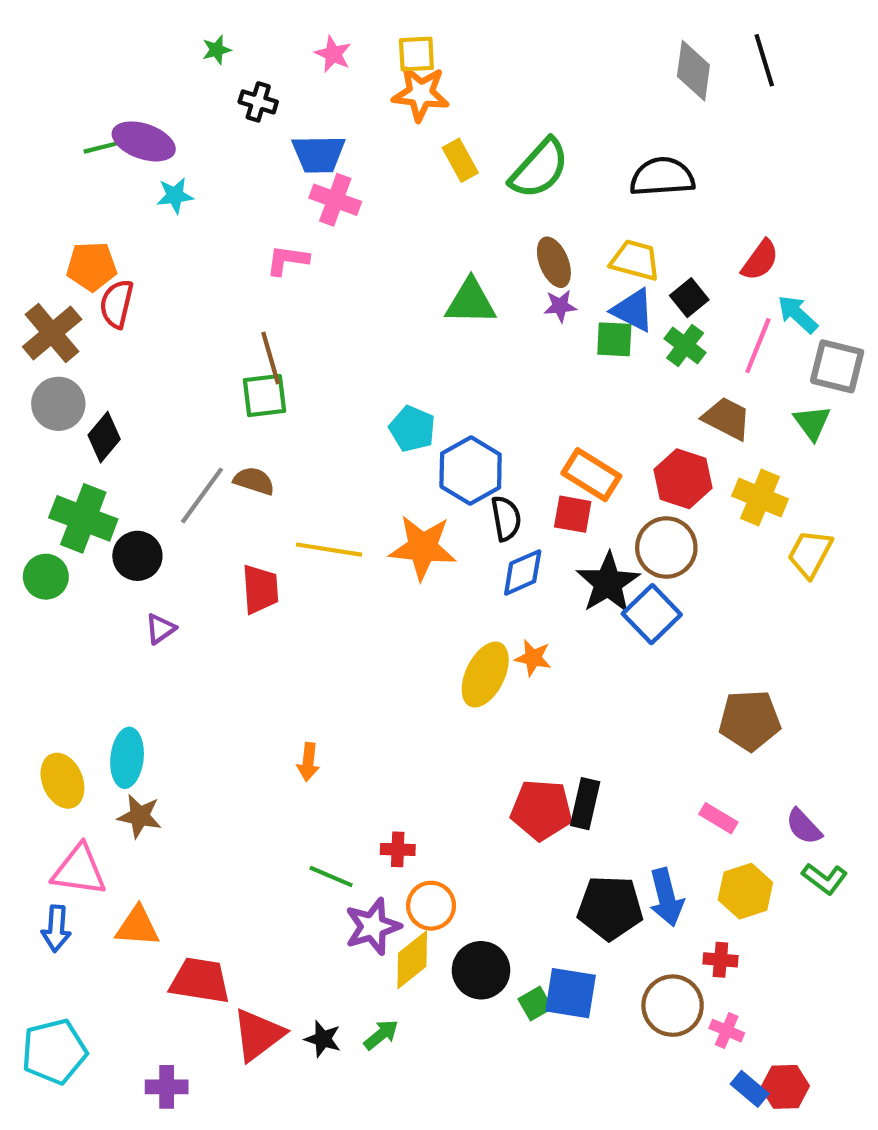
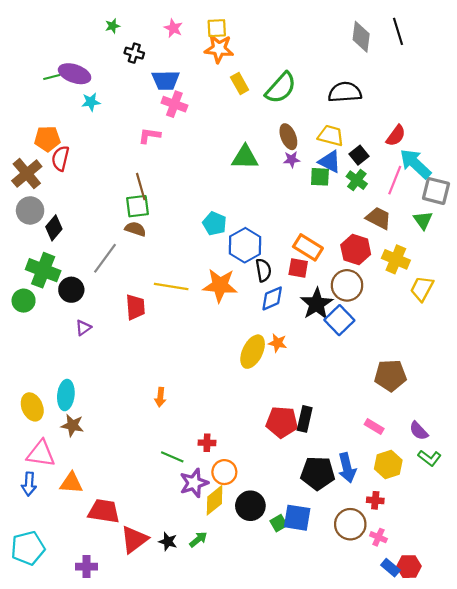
cyan arrow: (798, 314) -> (415, 164), size x1.5
brown semicircle: (254, 481) -> (135, 229), moved

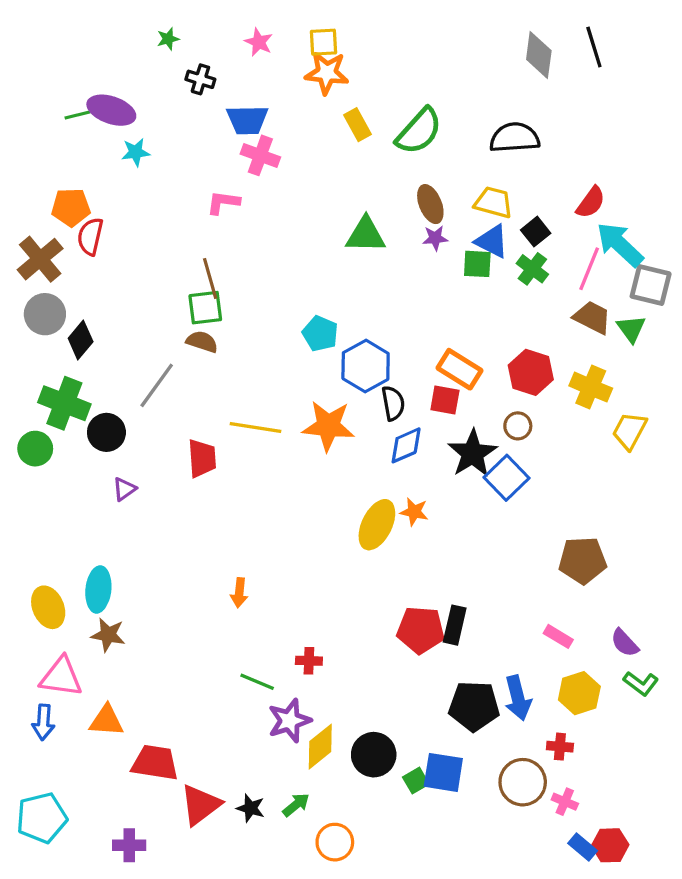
brown trapezoid: (378, 218) -> (592, 317), moved
brown circle: (347, 285) -> (518, 426), size x0.6
orange circle: (224, 472) -> (335, 842), moved

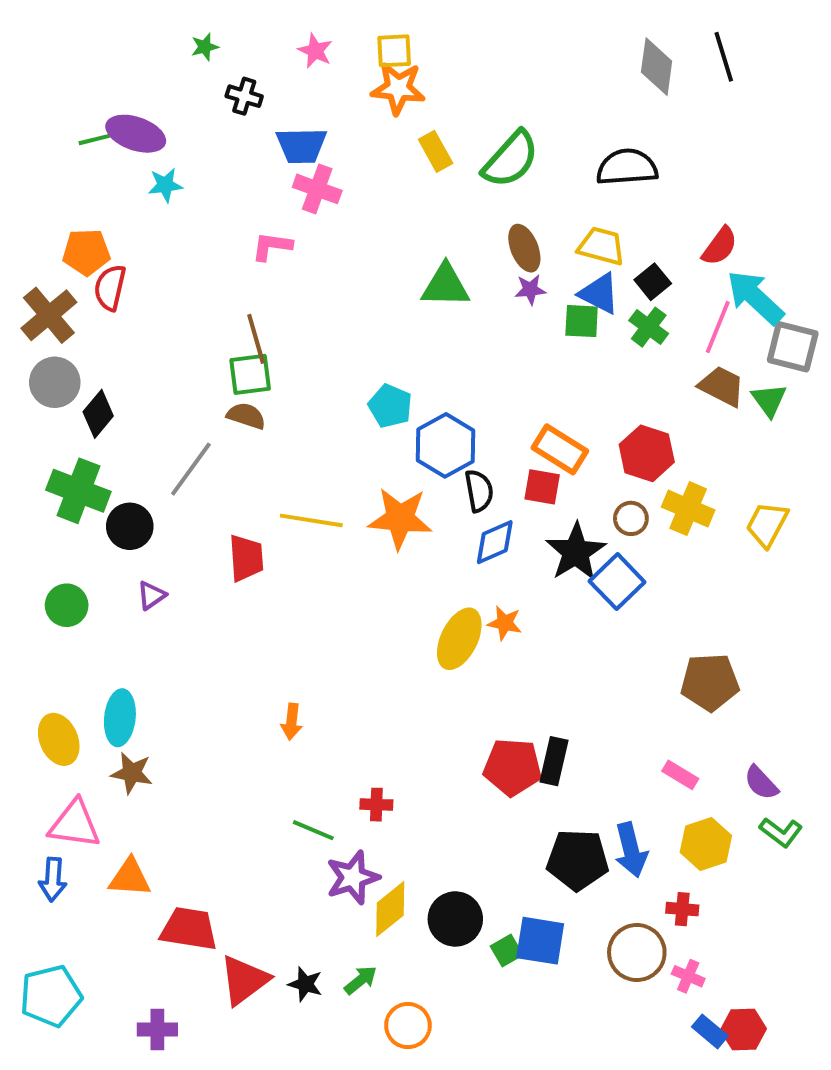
yellow cross: (591, 387) -> (688, 509), moved
green circle: (35, 449) -> (67, 605), moved

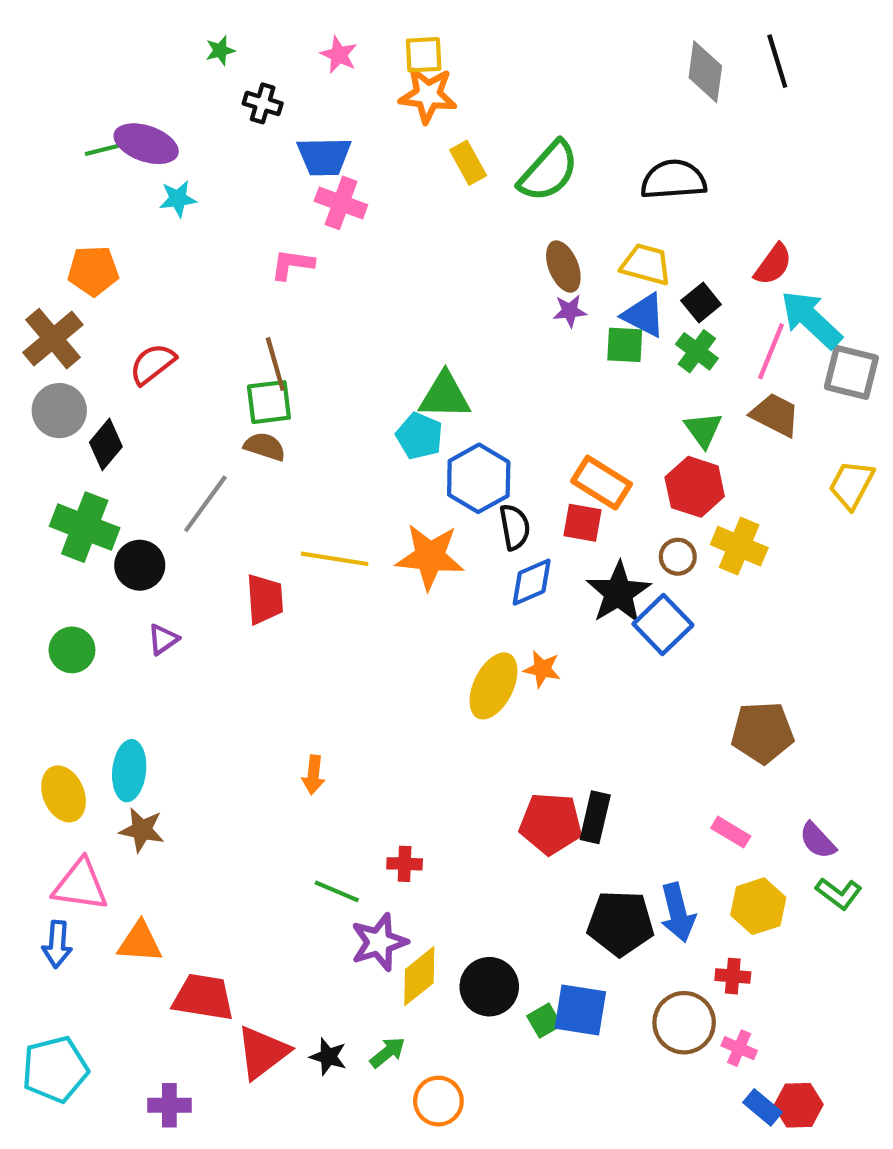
green triangle: (445, 286) -> (445, 396), moved
red semicircle: (110, 288) -> (152, 364), moved, turned 39
green triangle: (769, 400) -> (703, 430), moved
yellow trapezoid: (767, 524) -> (851, 485), moved

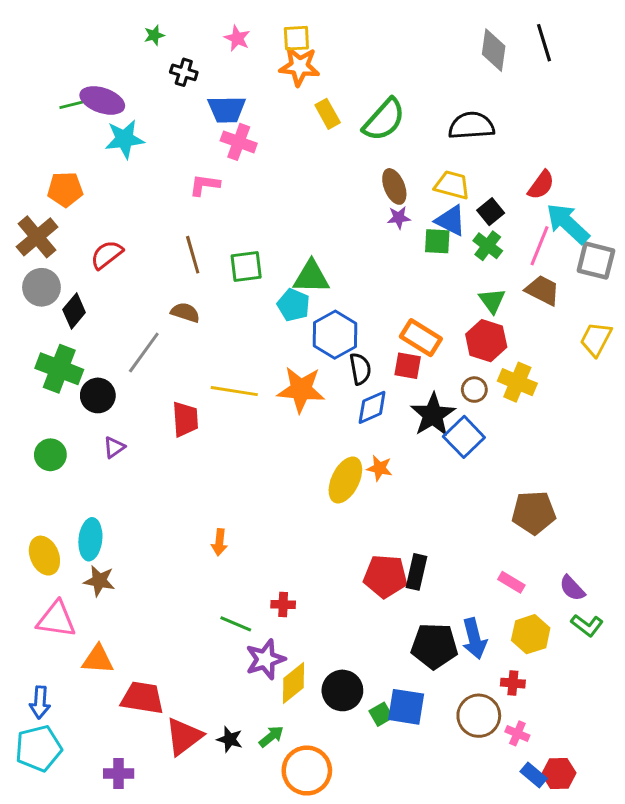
cyan star: (178, 199) -> (125, 139), size x1.5
green square: (269, 402) -> (246, 267), moved
blue arrow: (57, 944) -> (40, 702), moved
orange circle: (438, 1101) -> (307, 771), size x1.4

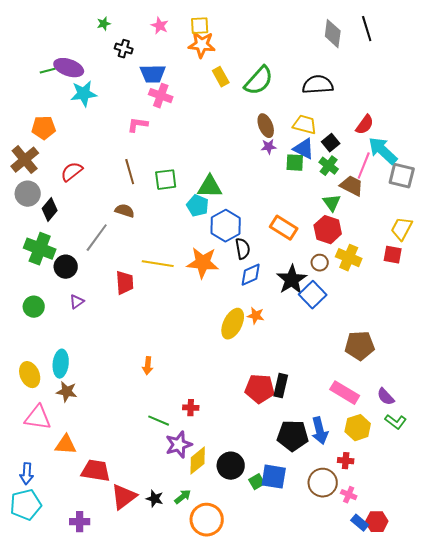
brown trapezoid: (543, 290) -> (352, 186), moved
red square: (408, 366) -> (393, 255), moved
pink rectangle: (511, 582) -> (345, 393), size x1.6

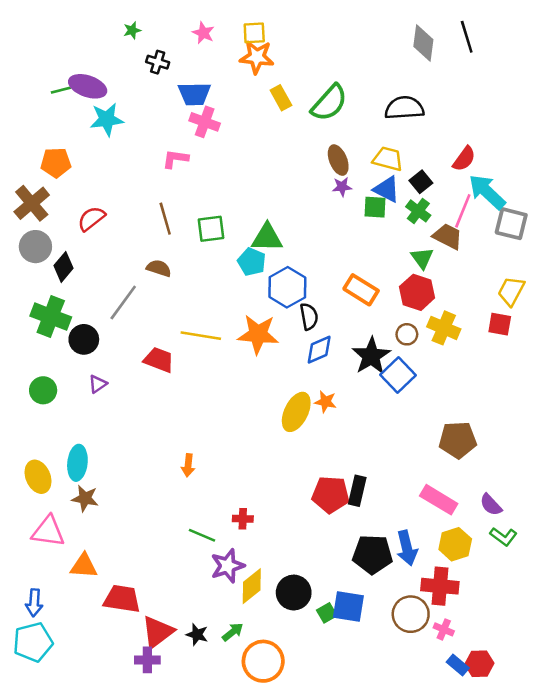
red trapezoid: (125, 283) -> (159, 360), turned -65
red cross: (346, 461) -> (440, 586), size x1.8
purple cross: (80, 522) -> (147, 660), moved

